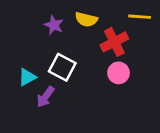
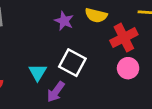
cyan triangle: (27, 77) -> (38, 72), turned -30

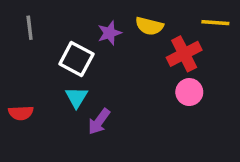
purple star: (64, 21) -> (109, 33), turned 30
white square: (72, 63) -> (76, 59), moved

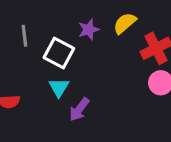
yellow semicircle: (149, 26) -> (125, 23), turned 125
gray line: (30, 28) -> (24, 36), moved

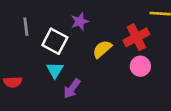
yellow semicircle: (125, 23) -> (102, 49), moved

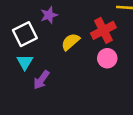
white square: (55, 41) -> (25, 34), turned 35

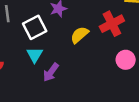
pink circle: (107, 58) -> (126, 60), moved

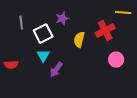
yellow semicircle: (80, 35) -> (79, 40), turned -35

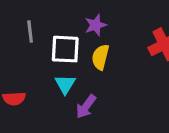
white square: (43, 34) -> (65, 49), turned 30
yellow semicircle: (79, 40) -> (100, 57), moved

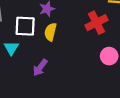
cyan triangle: (65, 84) -> (11, 48), moved

